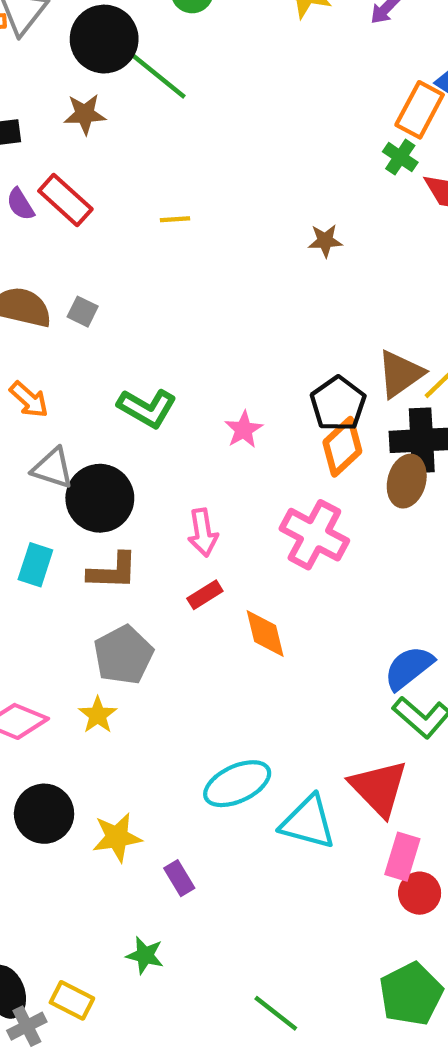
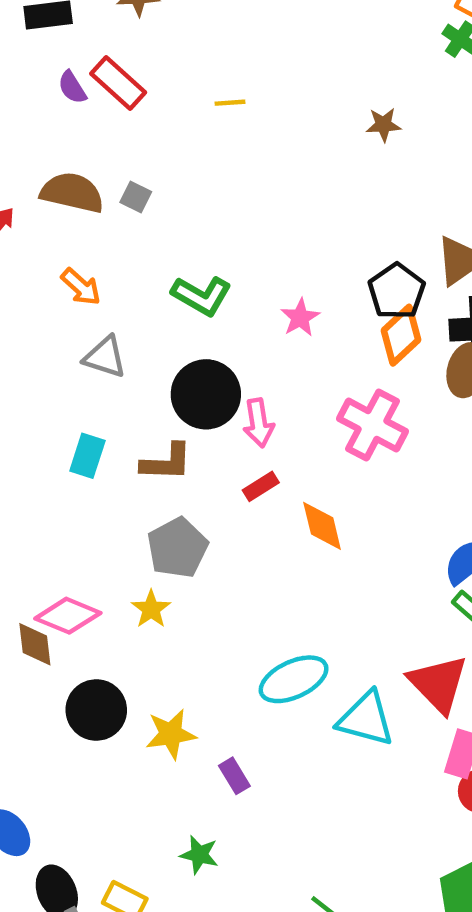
black circle: (100, 498) -> (206, 394), moved

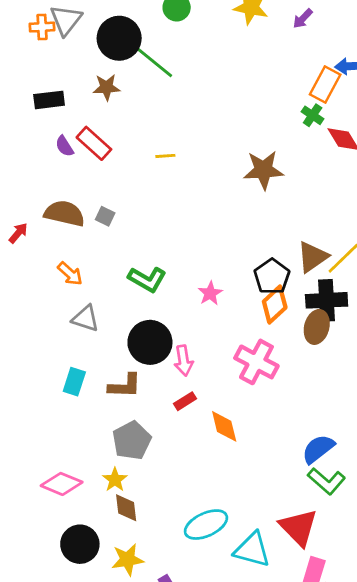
brown star: (383, 125) -> (263, 170), size x1.8
brown diamond: (35, 644) -> (126, 508), moved

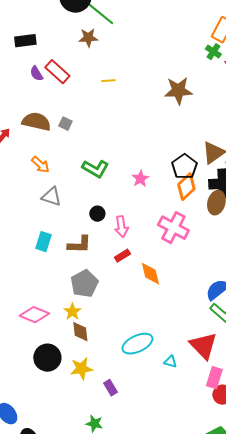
brown star: (107, 87) -> (88, 38), moved
black circle: (150, 342) -> (97, 214), size x0.5
cyan triangle: (252, 550) -> (170, 362), size x0.5

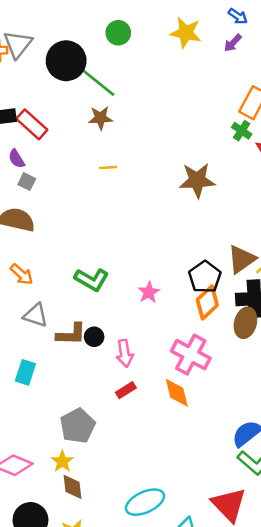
brown star: (88, 38) -> (100, 118), moved
red rectangle: (57, 72) -> (32, 124), moved
gray square: (65, 124) -> (27, 182), moved
brown L-shape: (79, 245) -> (71, 334), moved
orange diamond: (150, 274) -> (177, 393), moved

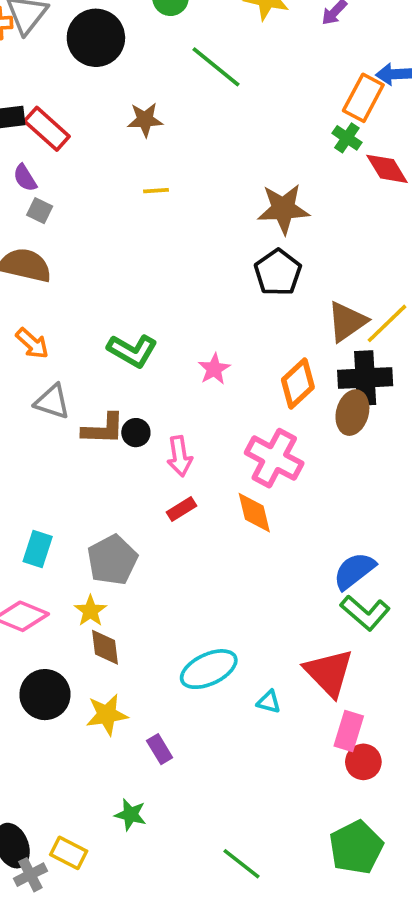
green line: (98, 82) -> (216, 67), moved
black pentagon: (205, 277) -> (278, 272), moved
cyan rectangle: (25, 372) -> (38, 549), moved

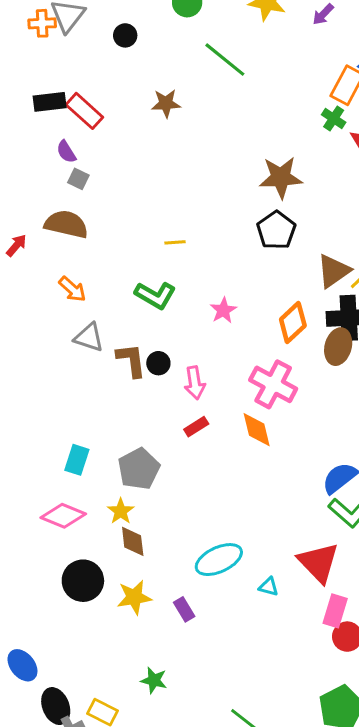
black circle: (96, 38) -> (125, 35), size x0.5
yellow line: (156, 191) -> (175, 242), moved
brown L-shape: (103, 429) -> (131, 360), turned -99
purple rectangle: (160, 749) -> (184, 609), moved

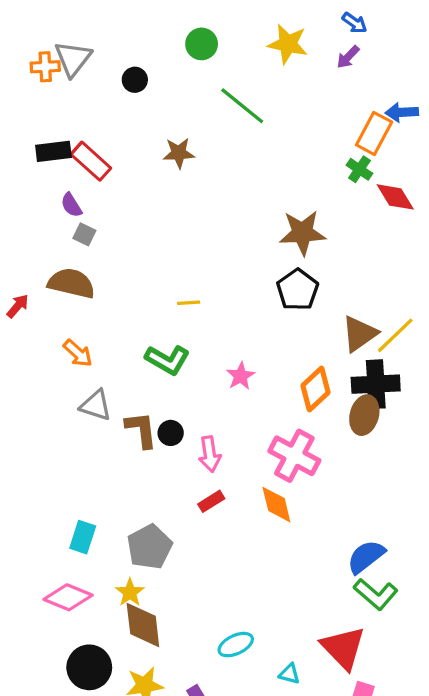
brown diamond: (133, 541) -> (143, 625), size x1.4
cyan ellipse: (219, 560) -> (236, 645), size x0.7

